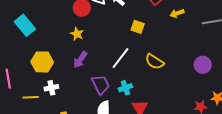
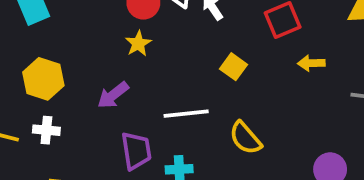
yellow star: (77, 34) -> (138, 44), moved
white line: (120, 58) -> (186, 114), turned 30

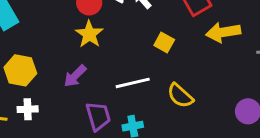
yellow star: (138, 44) -> (89, 34), size x1.4
yellow arrow: (311, 63) -> (223, 32), size x1.6

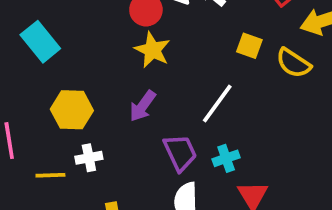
white line: (133, 83) -> (217, 103), turned -32
yellow semicircle: (180, 96) -> (293, 63), moved

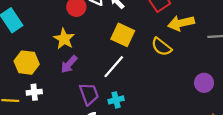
yellow square: (249, 46) -> (123, 35), moved, size x1.5
yellow star: (152, 50) -> (64, 39), moved

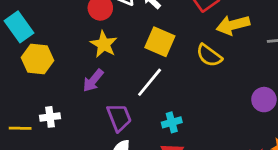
yellow star: (64, 39) -> (104, 44), moved
yellow hexagon: (27, 63) -> (37, 59), moved
cyan cross: (116, 100) -> (172, 122), moved

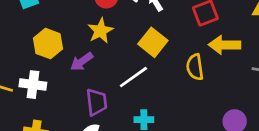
yellow semicircle: (209, 55) -> (195, 67), turned 30
yellow hexagon: (37, 59) -> (48, 44), moved
white cross: (50, 117) -> (33, 85), size x1.4

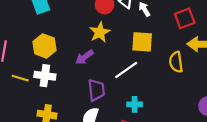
yellow square: (153, 42) -> (142, 42), turned -35
yellow hexagon: (48, 44) -> (44, 46), moved

